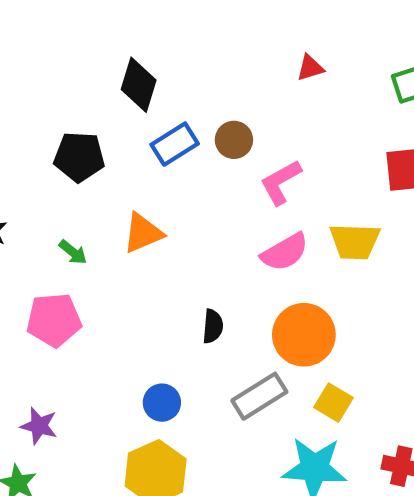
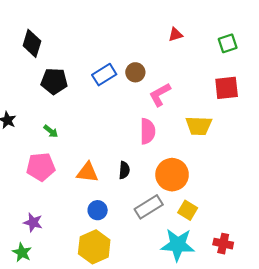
black diamond: (139, 85) -> (32, 43), moved
orange triangle: (143, 233) -> (88, 172), moved, turned 30
pink semicircle: (285, 252) -> (148, 131), moved, turned -60

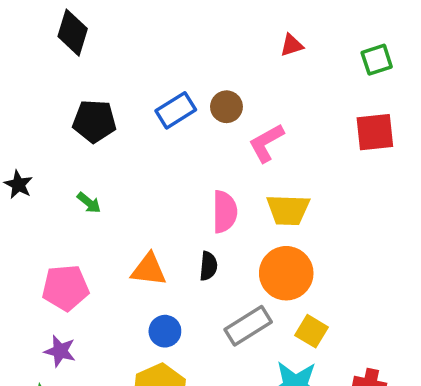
black diamond: (32, 43) -> (73, 33), moved
yellow trapezoid: (199, 126) -> (288, 210), moved
pink semicircle: (148, 131) -> (225, 212), moved
pink pentagon: (41, 167) -> (65, 288), moved

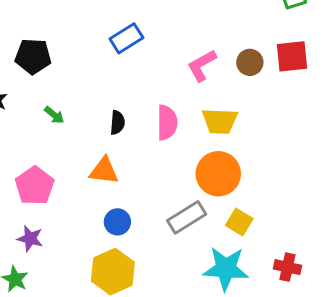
brown circle: (226, 107) -> (250, 62), moved
black pentagon: (94, 121) -> (33, 56), moved
black semicircle: (208, 266) -> (117, 123), moved
pink pentagon: (65, 288) -> (35, 186), turned -30

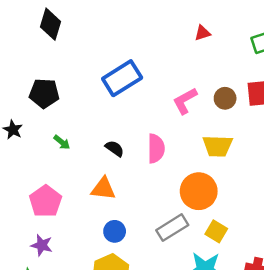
blue rectangle: (126, 38) -> (122, 78), size x1.4
yellow trapezoid: (220, 121) -> (218, 146), moved
black semicircle: (117, 123) -> (115, 148), turned -60

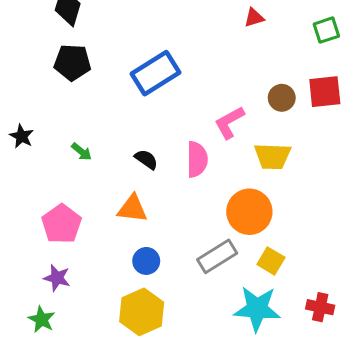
black pentagon: (44, 93) -> (72, 62), moved
pink L-shape: (185, 101) -> (229, 122), moved

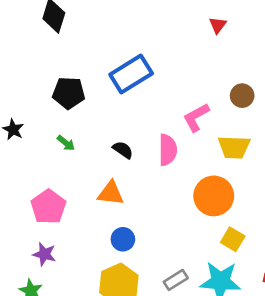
red triangle: (254, 18) -> (218, 25), turned -36
black pentagon: (72, 62) -> (69, 93), moved
gray rectangle: (217, 256) -> (176, 280), moved, size x0.7

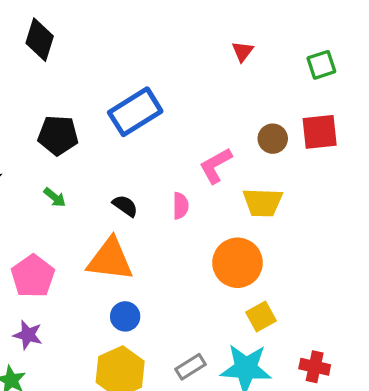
pink semicircle: (168, 150) -> (180, 206), size x0.7
orange triangle: (111, 193) -> (110, 259), size x1.4
yellow square: (233, 239) -> (261, 316), turned 30

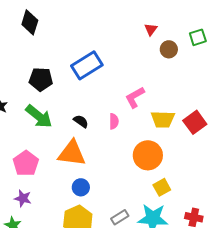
red square: (320, 132) -> (195, 122), moved, turned -30
brown circle: (273, 139) -> (169, 49), moved
green arrow: (55, 197) -> (39, 116), size x2.0

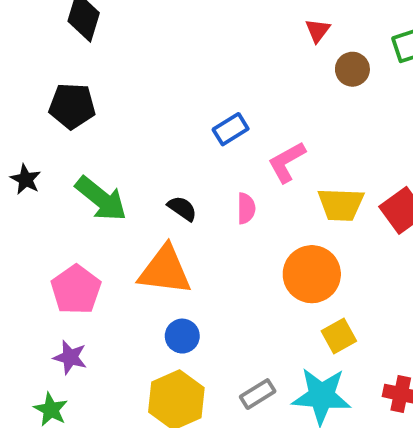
blue rectangle: (87, 65) -> (231, 129), moved, size x0.6
black pentagon: (41, 79) -> (72, 106), moved

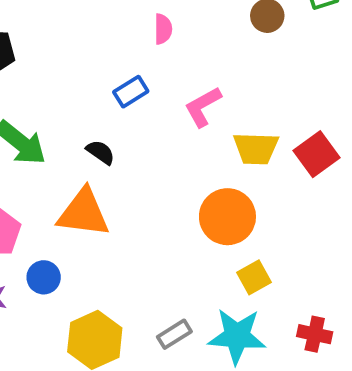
blue rectangle: (231, 129) -> (131, 92), moved
pink semicircle: (246, 208) -> (163, 29), moved
blue circle: (182, 336) -> (44, 277), moved

